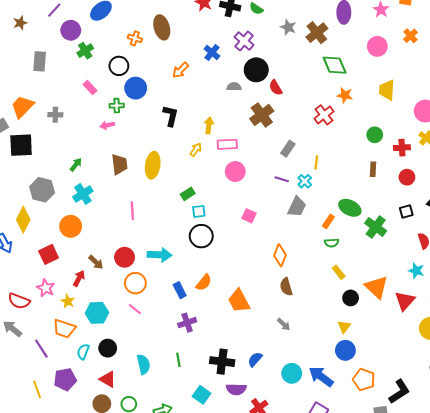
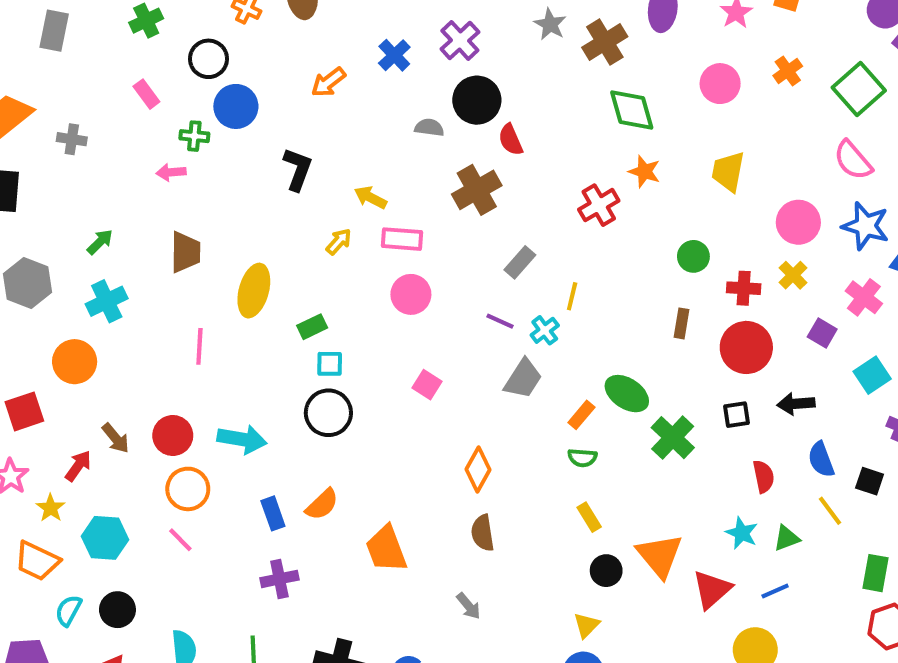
yellow arrow: (209, 125) -> (370, 197), turned -77
yellow ellipse: (153, 165) -> (254, 291), moved
red circle: (407, 177) -> (746, 347), size x1.6

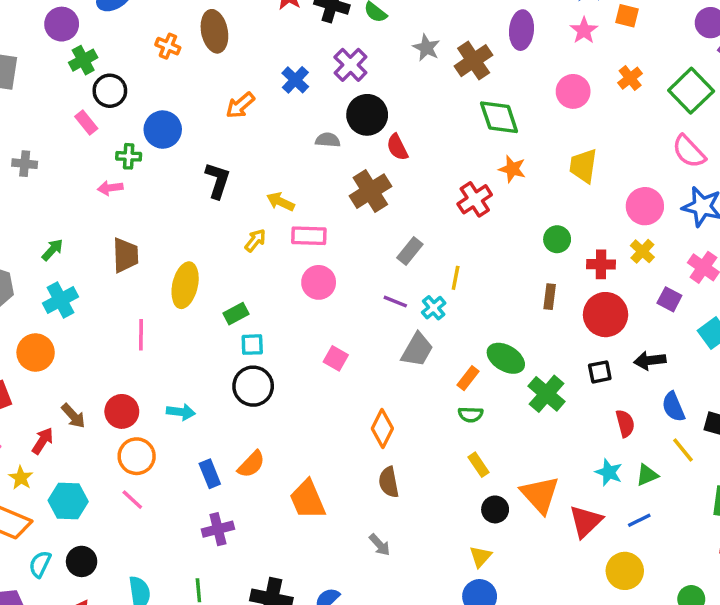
black circle: (208, 59) -> (110, 91), moved
cyan arrow: (242, 439) -> (181, 412), size x0.7

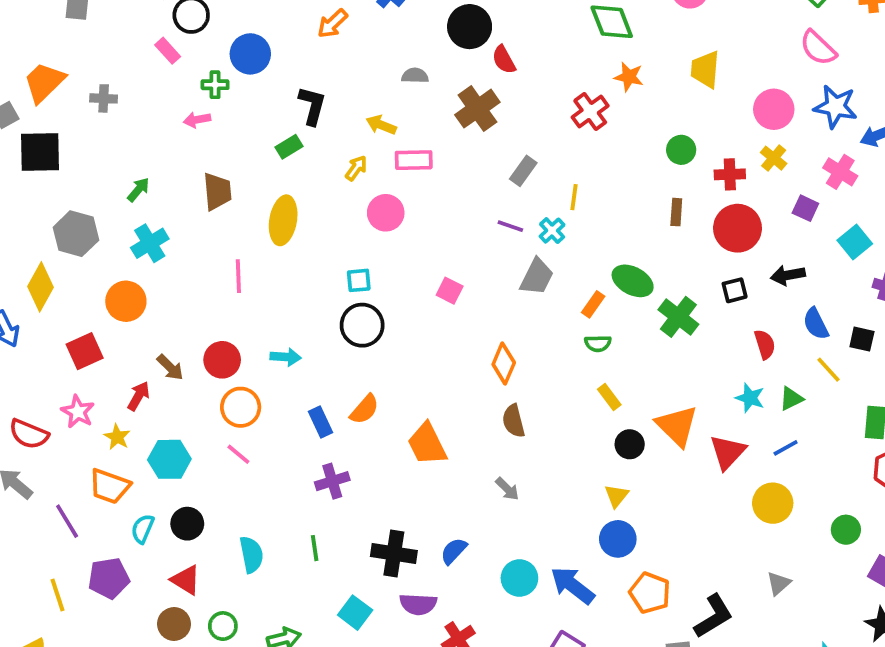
gray semicircle: (328, 140) -> (415, 76), moved
pink circle: (319, 282) -> (386, 213), moved
green rectangle: (236, 314) -> (289, 147), moved

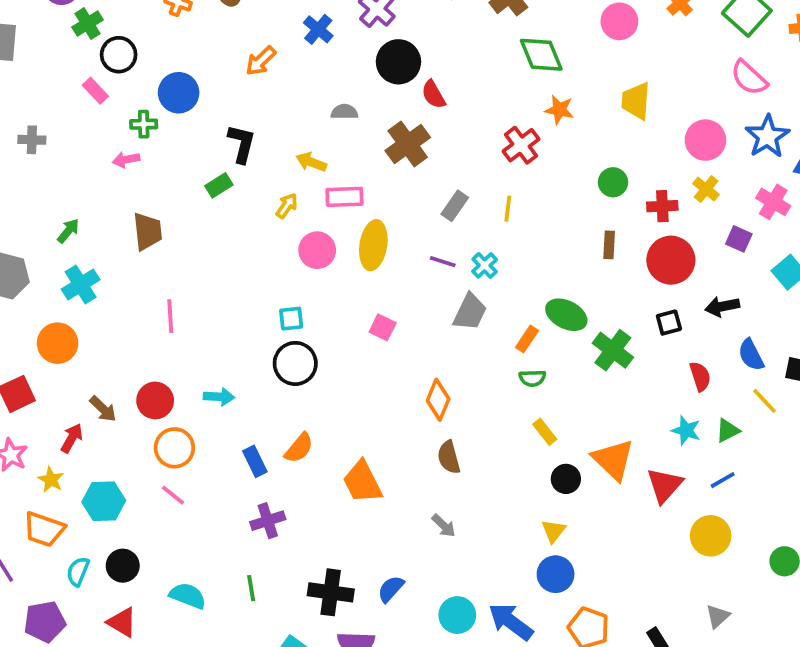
blue star: (835, 107) -> (767, 136), turned 30
yellow line: (574, 197) -> (508, 209), moved
yellow ellipse: (283, 220) -> (373, 245), moved
cyan semicircle: (251, 555) -> (188, 596), turned -57

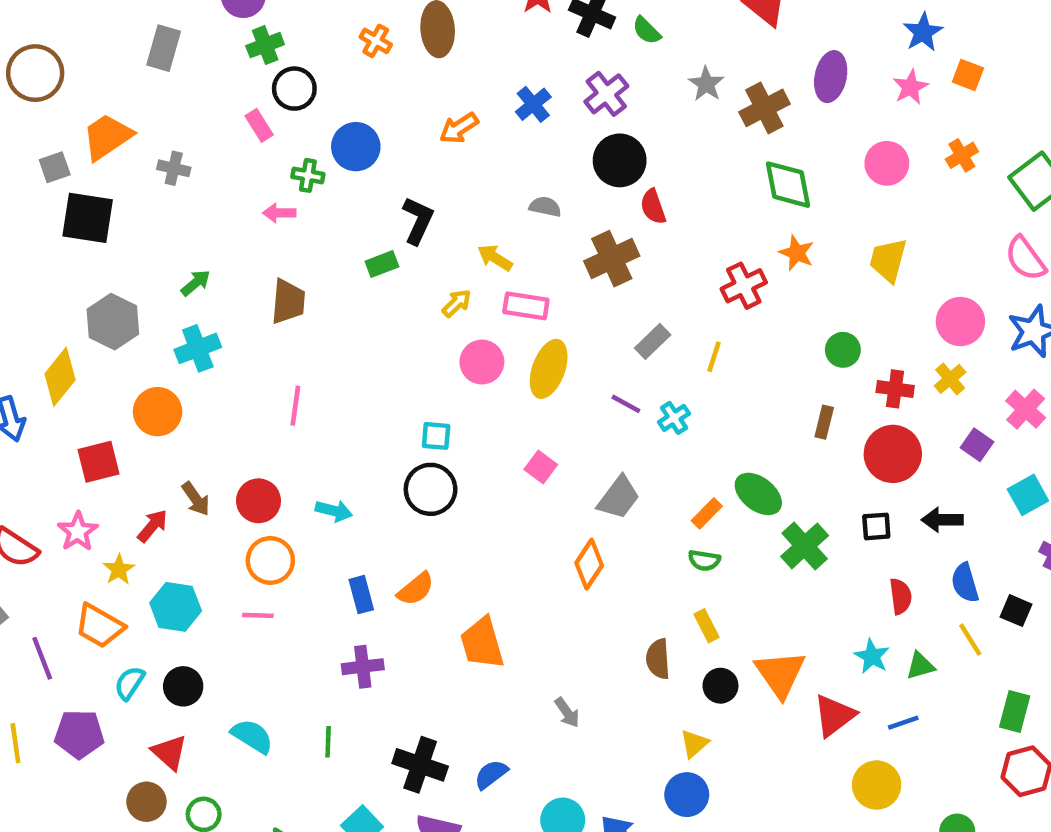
gray trapezoid: (470, 312) -> (619, 498), moved
brown semicircle: (449, 457) -> (658, 659), moved
pink line: (173, 495) -> (258, 615), turned -48

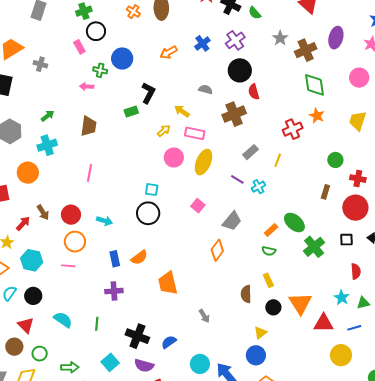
red triangle: (834, 715) -> (324, 323), turned 35

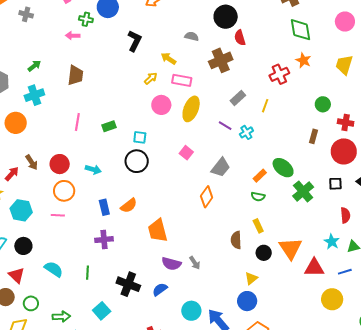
green rectangle: (131, 112) -> (109, 126), moved
purple semicircle: (144, 365) -> (171, 264), moved

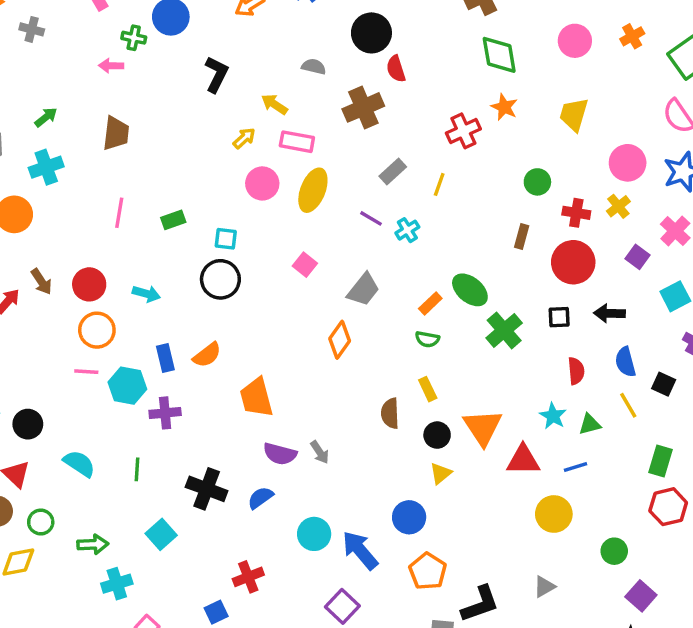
cyan hexagon: (21, 210) -> (127, 386), moved
yellow triangle: (251, 278) -> (441, 473), moved

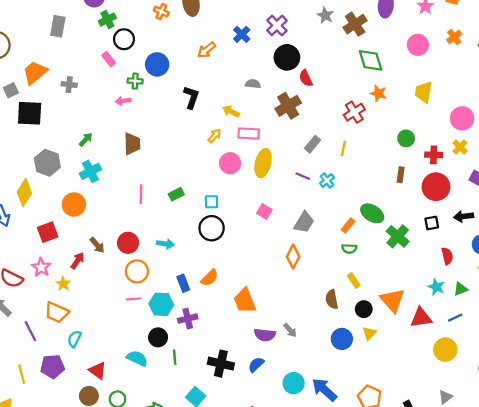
black circle: (28, 424) -> (158, 337), moved
blue circle: (409, 517) -> (342, 339), moved

